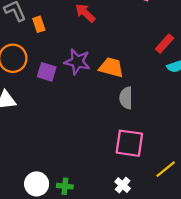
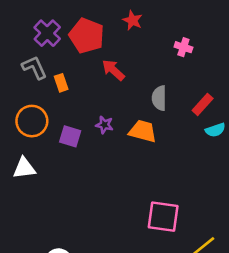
purple star: (77, 62) -> (104, 125), size x0.6
gray semicircle: (126, 98) -> (159, 98), moved

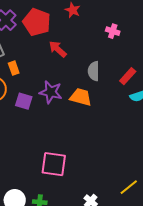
orange rectangle: (61, 83) -> (14, 68), moved
purple star: (104, 125) -> (51, 92), size x1.6
pink square: (163, 217) -> (54, 164), moved

